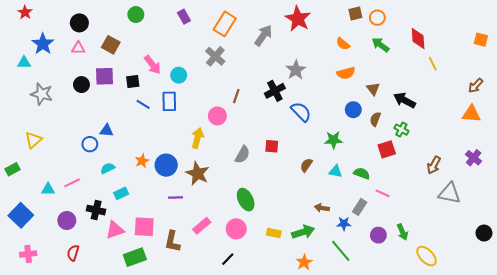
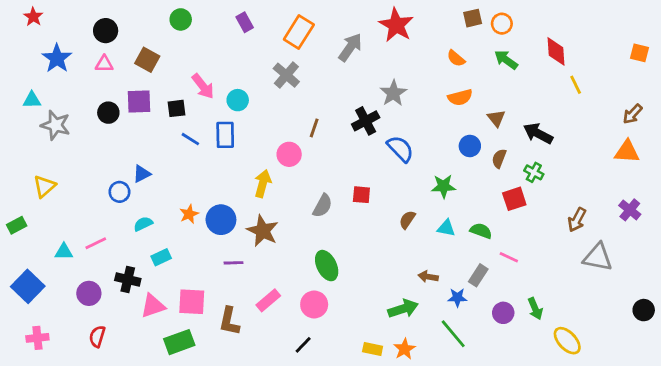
cyan triangle: (24, 63) -> (32, 100), moved
blue triangle: (107, 131) -> (142, 174), turned -32
yellow rectangle: (274, 233) -> (373, 349), moved

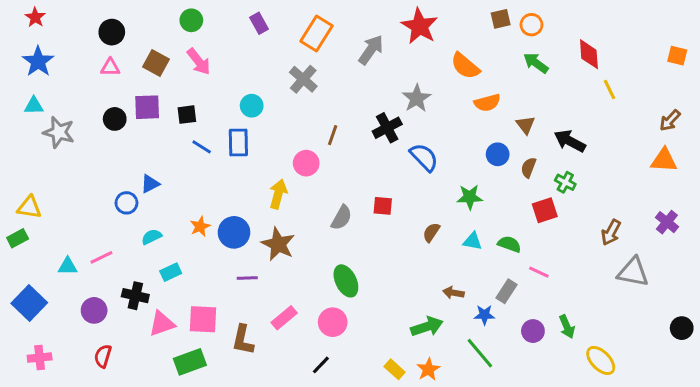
blue star: (57, 58) -> (38, 62), moved
orange semicircle: (456, 58) -> (465, 66), moved, size x1.5
pink arrow: (203, 86) -> (199, 62), moved
yellow triangle: (44, 186) -> (29, 207), moved, turned 50
yellow rectangle: (373, 349) -> (395, 369), turned 30

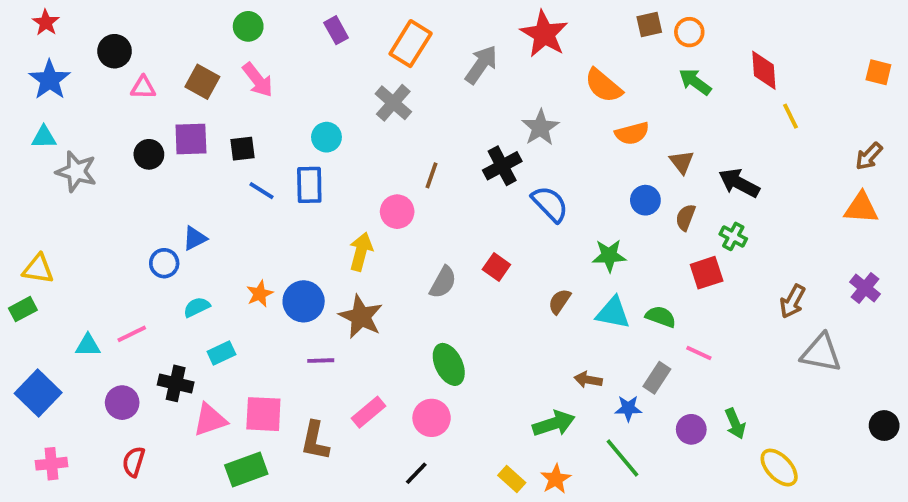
black circle: (112, 32) -> (115, 51), moved
red square: (383, 206) -> (496, 267), turned 30
cyan triangle: (473, 241) -> (613, 313), size x1.4

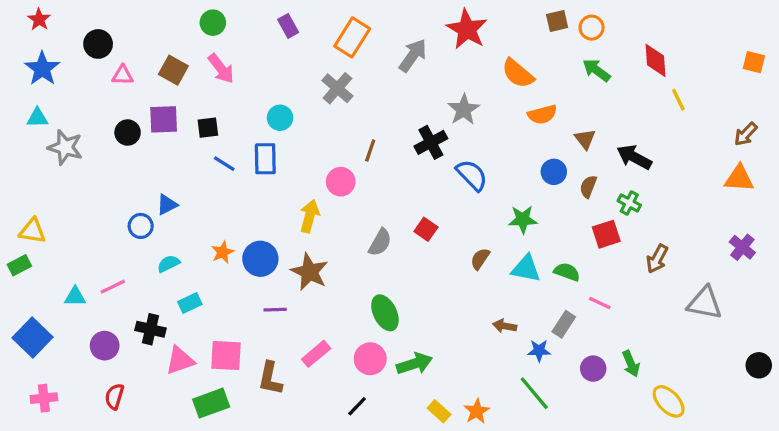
brown arrow: (792, 301) -> (657, 259), moved
green arrow: (554, 424) -> (414, 364), moved

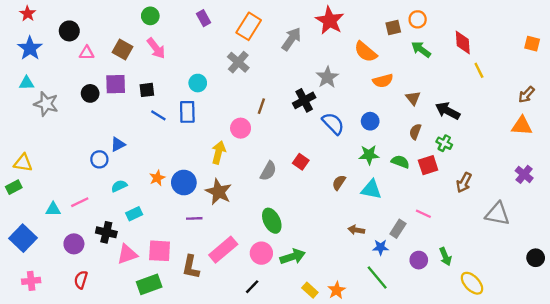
brown square: (557, 21) -> (393, 27), moved
blue circle: (554, 172) -> (370, 121), moved
green semicircle: (567, 272) -> (400, 162), moved
pink rectangle: (316, 354) -> (223, 250), size x1.4

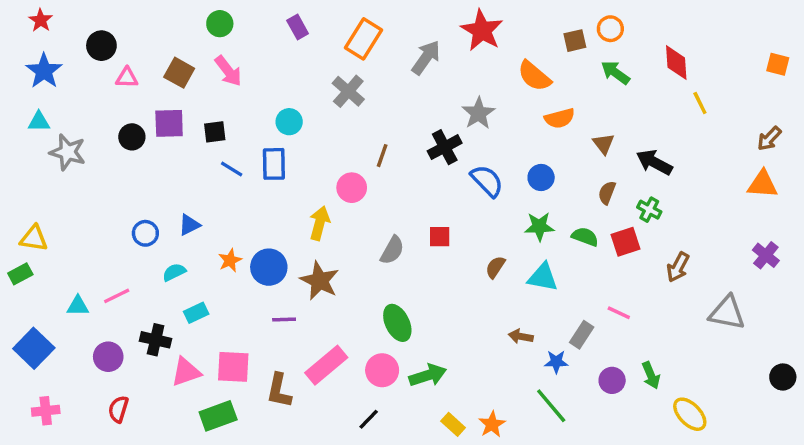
blue triangle: (118, 144) -> (189, 225), moved
red square: (301, 162) -> (440, 237), turned -35

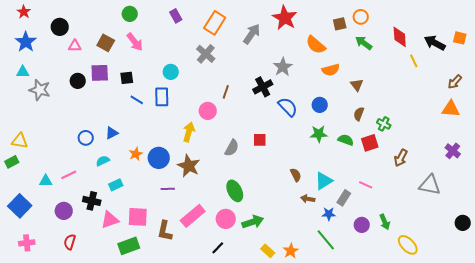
black arrow: (654, 162) -> (435, 43), moved
brown semicircle: (495, 267) -> (296, 175), moved, turned 120
cyan triangle: (543, 277) -> (324, 181), moved, turned -42

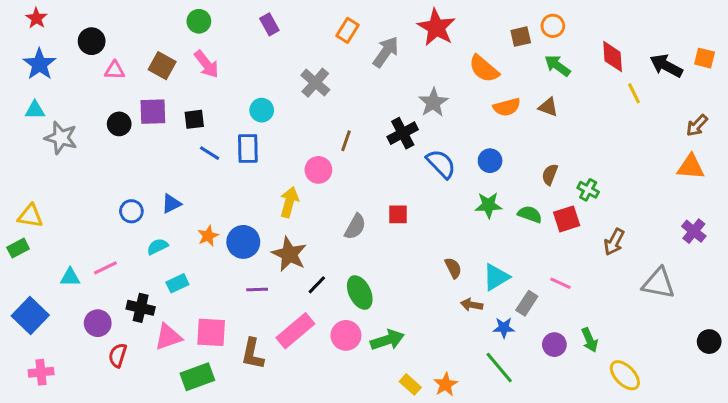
orange rectangle: (215, 23) -> (347, 30), moved, size x0.7
brown triangle: (357, 85) -> (548, 107), moved, turned -32
red semicircle: (70, 242) -> (118, 355), moved
black line: (218, 248) -> (317, 285), moved

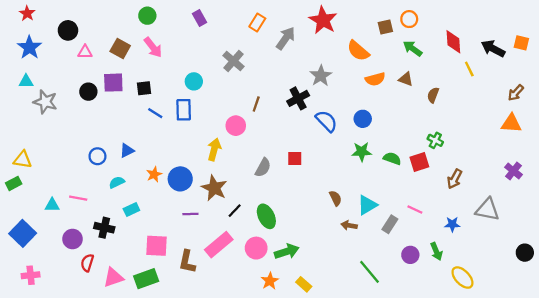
brown semicircle: (550, 174) -> (433, 95), moved
pink line: (105, 268) -> (78, 198), turned 36
blue star: (504, 328) -> (452, 224), moved
pink triangle: (168, 337) -> (113, 278), moved
orange star: (446, 384) -> (270, 281), moved

